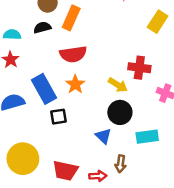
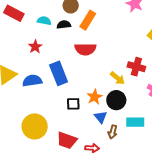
cyan semicircle: (12, 35) -> (44, 21), moved
orange star: (75, 84) -> (95, 97), moved
black square: (59, 117) -> (73, 104), moved
brown arrow: (120, 164) -> (113, 132), moved

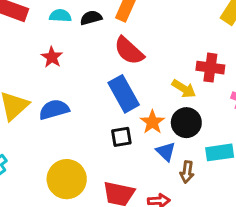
red semicircle: (85, 49) -> (129, 51), turned 50
blue rectangle: (59, 73) -> (124, 94), moved

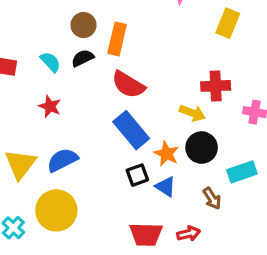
cyan semicircle: (60, 16) -> (50, 62), turned 55
blue triangle: (166, 152) -> (166, 187), moved
brown arrow: (187, 172) -> (212, 198), turned -30
yellow circle: (67, 179) -> (56, 210), moved

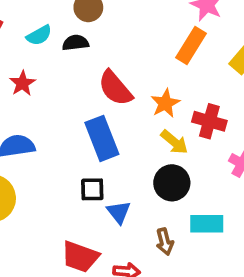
orange rectangle: (117, 39) -> (191, 45), moved
cyan semicircle: (50, 62) -> (39, 35), turned 85
orange star: (166, 154) -> (165, 103), moved

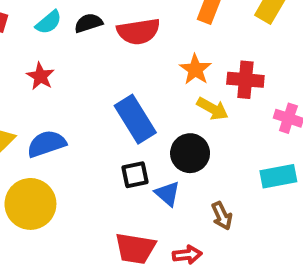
red semicircle: (115, 88) -> (138, 31), moved, turned -48
black circle: (172, 183) -> (190, 153), moved
cyan rectangle: (207, 224) -> (278, 176), moved

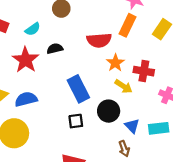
black semicircle: (88, 23) -> (55, 49), moved
red semicircle: (138, 31) -> (99, 40), moved
red star: (40, 76) -> (25, 60), size x1.6
blue triangle: (167, 194) -> (132, 126), moved

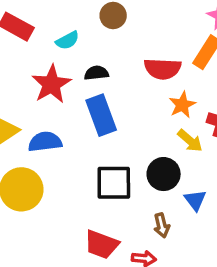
blue rectangle: (78, 89) -> (101, 115), moved
black square: (76, 121) -> (114, 183), size x1.6
brown arrow: (124, 149) -> (162, 225), moved

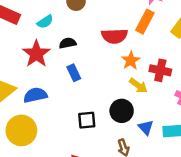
blue rectangle: (101, 115) -> (74, 73), size x0.6
black square: (114, 183) -> (87, 120), size x0.7

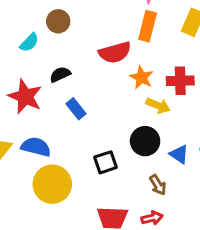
cyan semicircle: (45, 22) -> (29, 42), moved
blue semicircle: (35, 95) -> (36, 147), turned 40
yellow circle: (21, 130) -> (52, 184), moved

